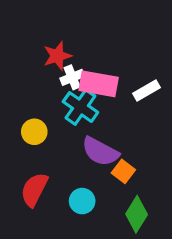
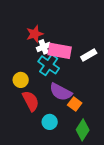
red semicircle: (34, 190) -> (31, 101), moved, turned 125

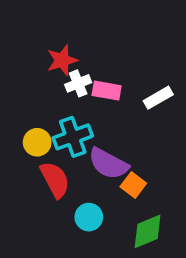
pink rectangle: (60, 51) -> (107, 91), size x0.7
cyan cross: (49, 65) -> (73, 137), moved, turned 35
green diamond: (83, 130) -> (148, 231), turned 35

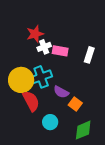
white rectangle: (158, 98) -> (89, 55), turned -42
yellow circle: (37, 142) -> (21, 80), size x1.6
purple semicircle: (108, 164) -> (61, 92), size x0.7

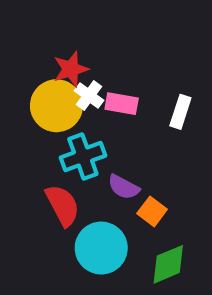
white cross: (44, 47) -> (89, 96), turned -32
yellow circle: (21, 80) -> (56, 106), moved
cyan circle: (50, 122) -> (101, 248), size x1.6

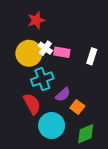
red star: (71, 69) -> (36, 20), moved
purple semicircle: (124, 187) -> (63, 95), turned -70

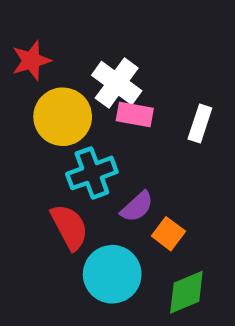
red star: (36, 20) -> (31, 61), moved
white cross: (45, 48) -> (117, 83), moved, size x1.5

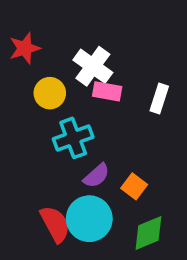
yellow circle: (63, 117) -> (50, 93), size x0.7
purple semicircle: (137, 207) -> (96, 176), moved
red semicircle: (69, 227) -> (55, 224), moved

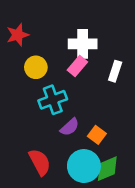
white cross: (93, 66) -> (83, 44), moved, turned -36
pink rectangle: (107, 91) -> (77, 66), turned -60
cyan circle: (89, 219) -> (84, 166), moved

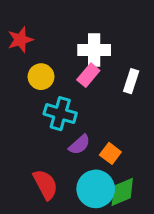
cyan cross: (53, 100) -> (60, 114), turned 36

